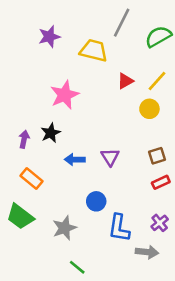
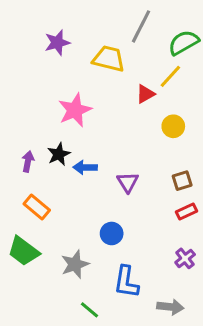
yellow line: (157, 81) -> (170, 76), moved
blue arrow: (75, 160) -> (85, 167), moved
blue L-shape: (119, 228) -> (126, 282), moved
gray arrow: (147, 252) -> (170, 307), moved

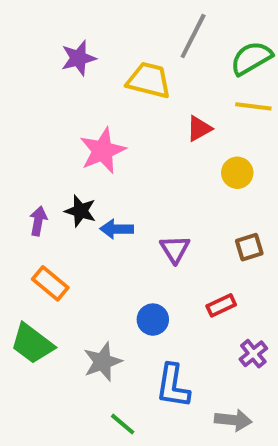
yellow line: (170, 76) -> (253, 106), moved, turned 55
black star: (59, 154) -> (80, 211), turned -30
red rectangle: (186, 211) -> (221, 305), moved

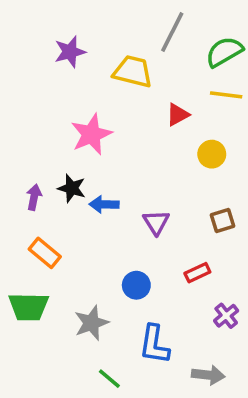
green trapezoid: (32, 344) -> (29, 307), turned -36

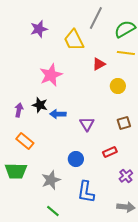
yellow trapezoid: (133, 72) -> (74, 40), turned -130
gray arrow: (208, 375) -> (126, 207), moved
green line: (109, 379) -> (53, 211), moved

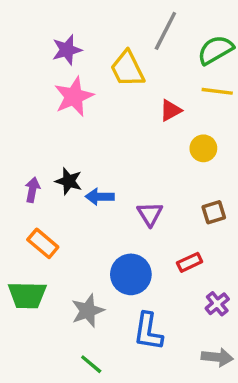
pink star: (51, 75) -> (74, 97), moved
blue circle: (76, 159) -> (131, 274), size x1.5

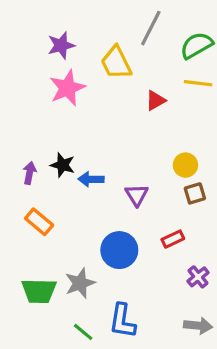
yellow circle: (203, 148) -> (185, 165), moved
green trapezoid: (27, 295) -> (39, 291), moved
blue L-shape: (148, 331) -> (122, 321), moved

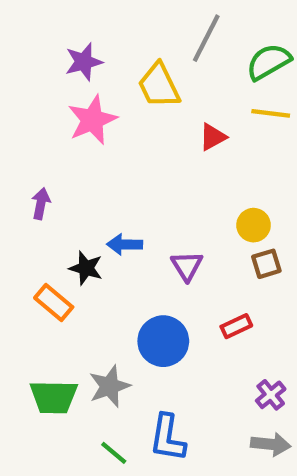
black star: (63, 165) -> (86, 268), moved
purple arrow: (30, 173) -> (41, 204), moved
purple cross: (198, 277) -> (271, 395), moved

